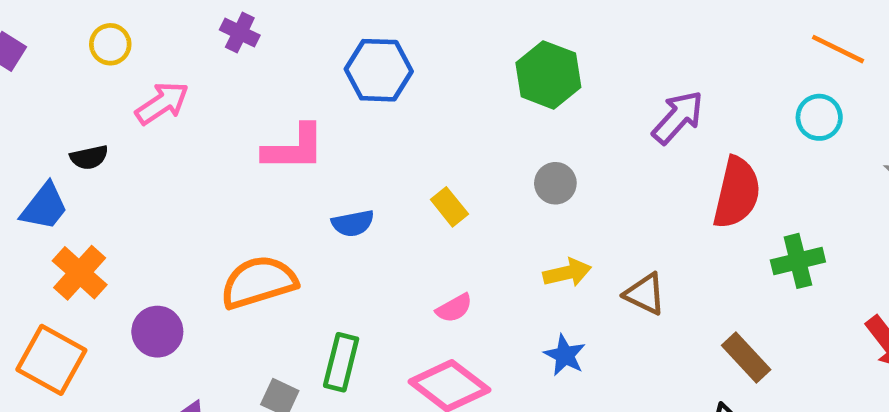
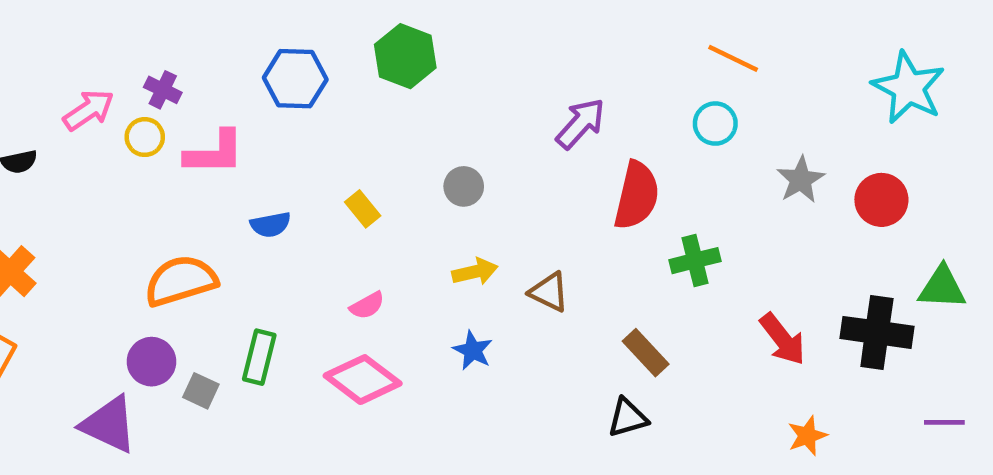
purple cross: (240, 33) -> (163, 90), moved
yellow circle: (110, 44) -> (145, 137), moved
green hexagon: (548, 75) -> (405, 56), moved
purple circle: (157, 332) -> (151, 362), moved

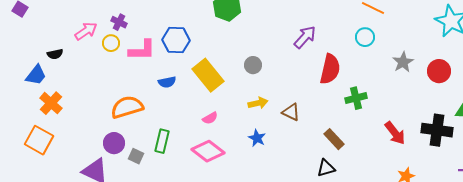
blue hexagon: (295, 79) -> (176, 40), moved
yellow rectangle: (363, 209) -> (208, 75), size x2.0

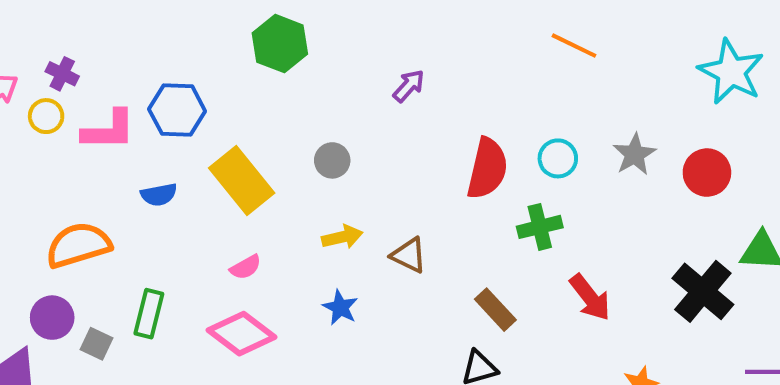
purple arrow: (305, 37) -> (409, 86), moved, size x0.7
cyan circle: (365, 37) -> (558, 158), moved
black cross: (437, 130) -> (703, 291), turned 32
red arrow: (395, 133) -> (590, 297), moved

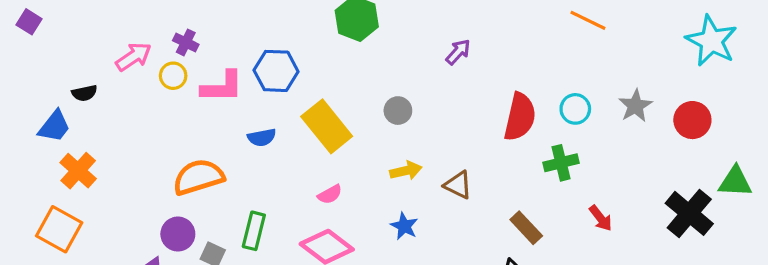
red arrow: (590, 297) -> (601, 218), size x0.7

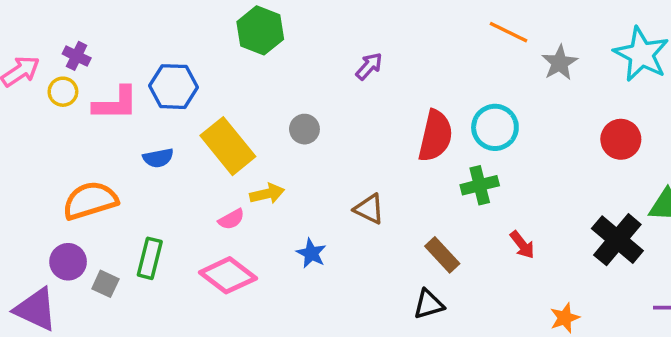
gray star: (635, 106) -> (560, 63), moved
cyan circle: (575, 109) -> (495, 127), size x1.4
yellow arrow: (406, 171) -> (267, 194), moved

